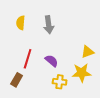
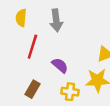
red line: (28, 59) -> (32, 47), moved
brown rectangle: (17, 80) -> (32, 89), moved

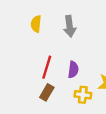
red line: (32, 47) -> (47, 67), moved
purple semicircle: (60, 65) -> (73, 70), turned 56

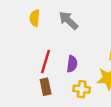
gray arrow: (70, 26) -> (68, 20), turned 140
brown rectangle: (47, 92) -> (46, 87), turned -42

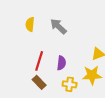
brown rectangle: (46, 87) -> (39, 82), turned -32

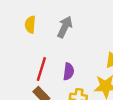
gray arrow: (58, 26) -> (65, 27), turned 72

